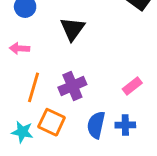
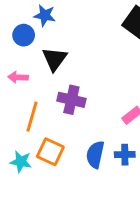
black triangle: (72, 29) -> (55, 59), moved
purple cross: (72, 86) -> (71, 100), moved, turned 36

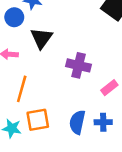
purple cross: (71, 100) -> (78, 65), moved
orange square: (50, 152) -> (38, 120), turned -35

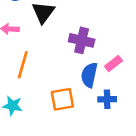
orange square: (38, 120) -> (62, 99), moved
blue semicircle: (77, 122) -> (89, 75), moved

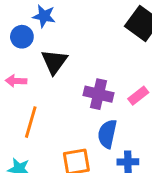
pink rectangle: (114, 63) -> (138, 96), moved

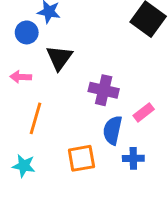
pink rectangle: (138, 96) -> (144, 112), moved

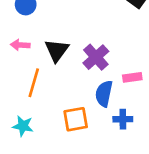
black triangle: (59, 58) -> (57, 50), moved
purple cross: (104, 90) -> (96, 57), turned 35
pink rectangle: (144, 112) -> (132, 77), turned 30

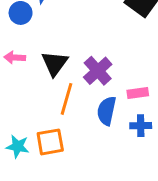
orange line: (34, 83) -> (67, 99), moved
orange square: (76, 119) -> (50, 142), moved
blue cross: (123, 119) -> (141, 126), moved

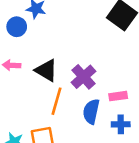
black triangle: (55, 63) -> (46, 70), turned -35

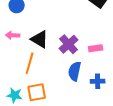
pink rectangle: (118, 96) -> (96, 48), moved
orange line: (57, 101) -> (30, 63), moved

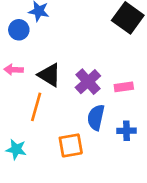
orange square: (37, 92) -> (71, 145), moved

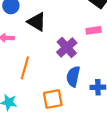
black triangle: (49, 75) -> (37, 22), moved
pink rectangle: (124, 87) -> (94, 30), moved

